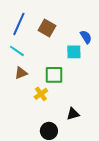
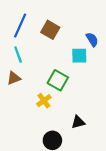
cyan line: (17, 51) -> (18, 54), turned 35
brown triangle: (21, 73) -> (14, 78), moved
green square: (54, 75) -> (58, 80), turned 30

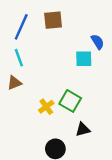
brown square: (50, 30) -> (53, 20), moved, turned -36
green square: (58, 80) -> (70, 101), moved

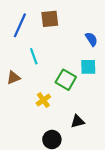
cyan line: (19, 58) -> (34, 56), moved
cyan square: (84, 59) -> (88, 67), moved
green square: (70, 101) -> (66, 80), moved

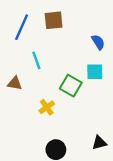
brown triangle: (13, 78) -> (15, 83), turned 32
black triangle: (78, 121) -> (99, 143), moved

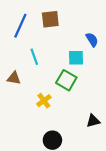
cyan square: (95, 72) -> (76, 58), moved
black triangle: (99, 143) -> (93, 121), moved

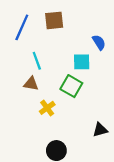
brown triangle: (14, 78) -> (31, 84), moved

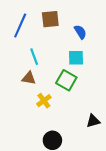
blue semicircle: (99, 42) -> (80, 32), moved

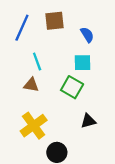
yellow cross: (44, 101) -> (34, 126), moved, size x1.6
black triangle: (93, 121) -> (88, 121), moved

